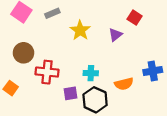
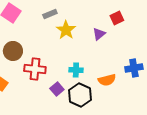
gray rectangle: (52, 13) -> (50, 14), moved
red square: (135, 18) -> (117, 18), turned 32
purple square: (71, 93) -> (57, 89), turned -32

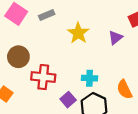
gray rectangle: (50, 14) -> (47, 15), moved
orange semicircle: (107, 80) -> (124, 89), turned 78

